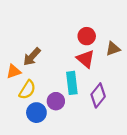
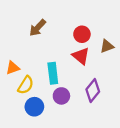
brown arrow: (32, 57) -> (38, 28), moved
cyan rectangle: (72, 83) -> (53, 73), moved
purple circle: (56, 101) -> (61, 96), moved

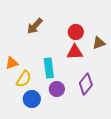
red triangle: (81, 56) -> (75, 52), turned -42

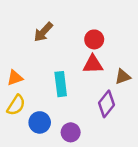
brown triangle: (99, 43) -> (123, 77), moved
yellow semicircle: (24, 79) -> (16, 105), moved
purple circle: (57, 89) -> (71, 132), moved

